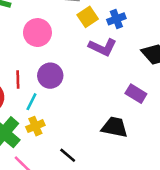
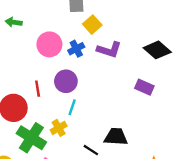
blue cross: (116, 19) -> (76, 49), moved
cyan line: (31, 102) -> (72, 107), moved
black trapezoid: (115, 127) -> (116, 137), moved

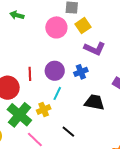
pink circle: (49, 44) -> (56, 27), moved
blue cross: (76, 49) -> (81, 72), moved
black trapezoid: (116, 137) -> (94, 102), moved

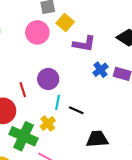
blue cross: (81, 72) -> (100, 70), moved
black trapezoid: (94, 102) -> (97, 139), moved
black line: (68, 132) -> (76, 110), moved

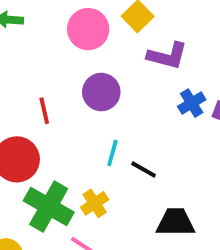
purple circle: (48, 79) -> (101, 92), moved
red line: (23, 90) -> (44, 111), moved
yellow cross: (48, 123) -> (95, 203), moved

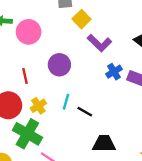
pink circle: (88, 29) -> (29, 32), moved
purple L-shape: (167, 56) -> (99, 43), turned 30
yellow cross: (95, 203) -> (38, 106), moved

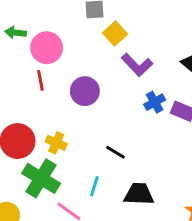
red line: (25, 76) -> (40, 80), moved
cyan line: (66, 102) -> (94, 186), moved
yellow cross: (38, 106) -> (56, 143), turned -35

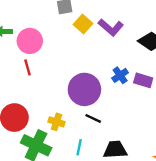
purple L-shape: (137, 65) -> (111, 27), moved
purple circle: (85, 91) -> (84, 89), moved, size x1.4
yellow cross: (56, 143) -> (57, 122), moved

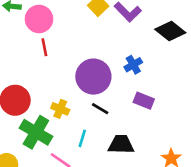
red line: (28, 67) -> (44, 47), moved
purple rectangle: (143, 80) -> (144, 101), moved

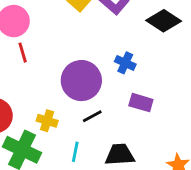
blue cross: (133, 65) -> (125, 63), turned -30
black line: (100, 109) -> (92, 116), turned -54

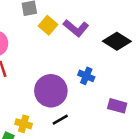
purple rectangle: (141, 103) -> (117, 106), moved

